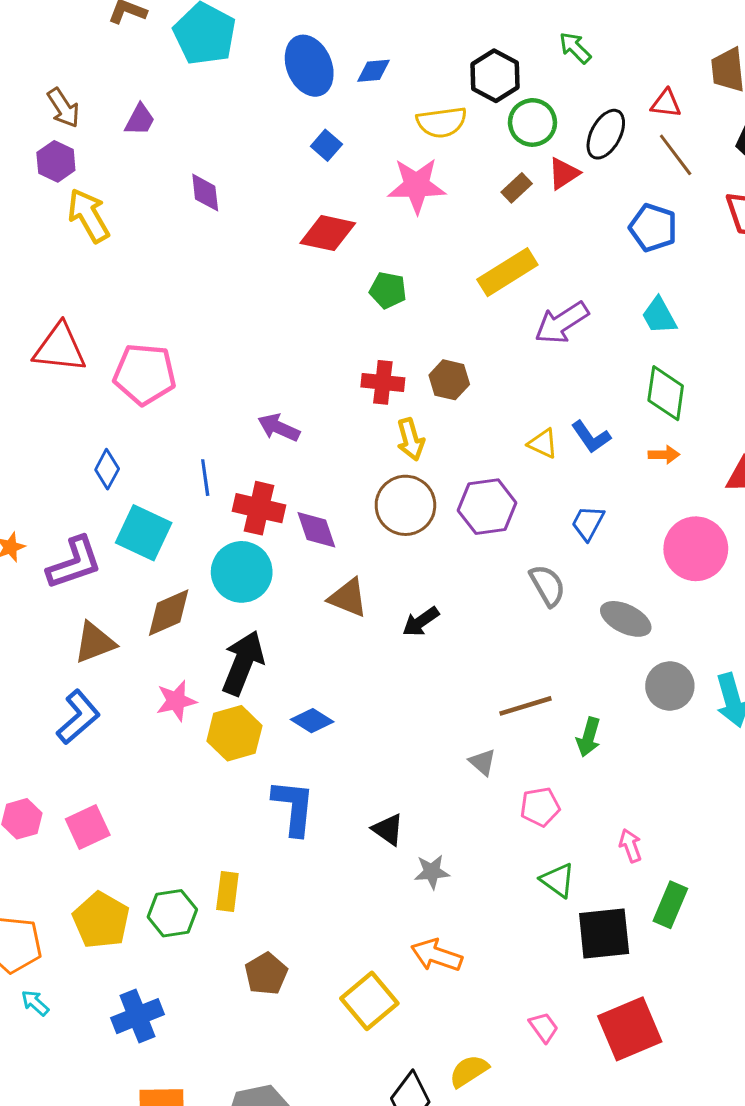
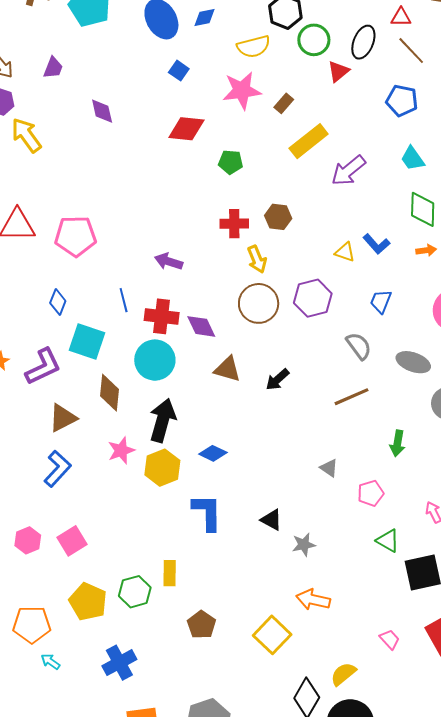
brown rectangle: (517, 188) -> (284, 103), moved
brown diamond: (169, 613) -> (110, 393), turned -54
brown line: (526, 706) -> (352, 397), moved

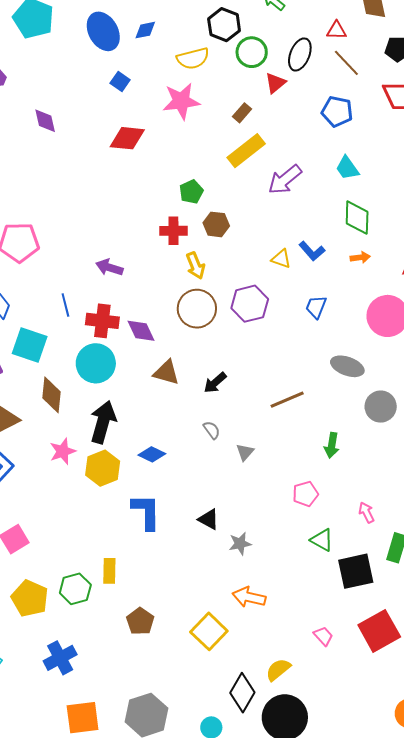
brown rectangle: (284, 103) -> (242, 113), moved
green pentagon: (231, 162) -> (191, 192), moved, turned -30
gray semicircle: (359, 346) -> (212, 430), moved, size x0.7
gray triangle: (329, 468) -> (245, 452), moved, turned 36

